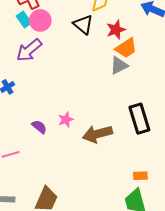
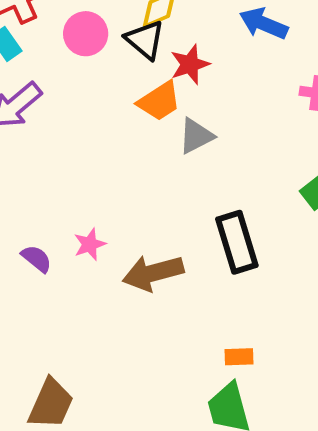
pink circle: (40, 20) -> (86, 34), moved
black triangle: (83, 25) -> (145, 40), moved
orange trapezoid: (126, 48) -> (159, 101), moved

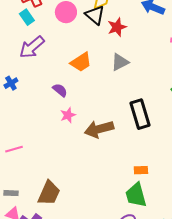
orange trapezoid: (159, 101) -> (81, 62), moved
purple semicircle: (37, 259) -> (60, 90), moved

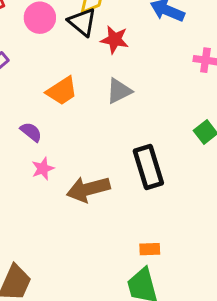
red star: (117, 27) -> (115, 40), turned 30

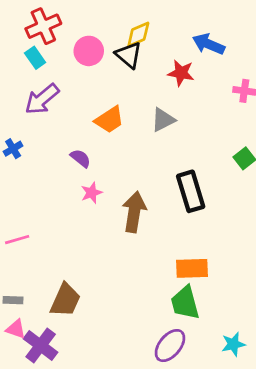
red star: (115, 40) -> (181, 73), moved
brown arrow: (88, 189) -> (134, 212), turned 114
orange rectangle: (150, 249) -> (192, 268), size x1.6

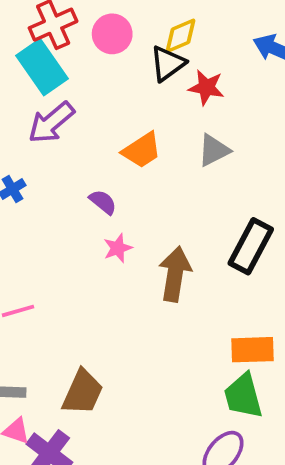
pink circle: (89, 51) -> (112, 34), moved
black triangle: (129, 55) -> (168, 63), turned 44
cyan rectangle: (35, 58) -> (42, 67), size x1.8
red star: (181, 73) -> (206, 87), moved
black rectangle: (191, 191) -> (251, 246), turned 45

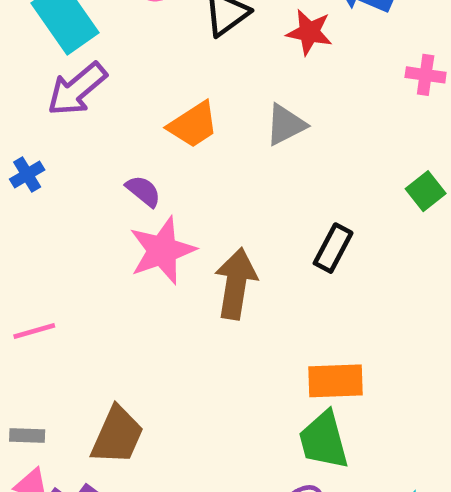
red star: (206, 87) -> (309, 32), moved
black rectangle: (251, 246) -> (333, 248), size x0.7
pink star: (118, 248) -> (162, 250), size x1.8

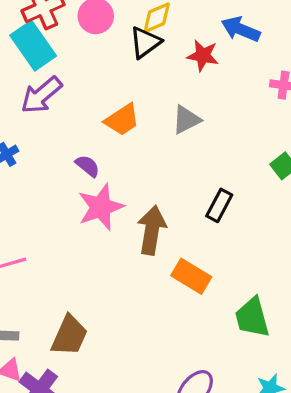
orange rectangle: (335, 381) -> (191, 276), moved, turned 33
green trapezoid: (324, 440) -> (252, 317), moved

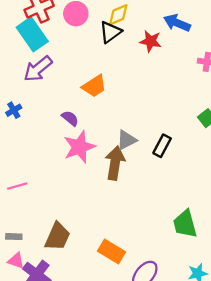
gray triangle: (186, 120) -> (126, 140), moved
orange rectangle: (191, 276) -> (111, 252), moved

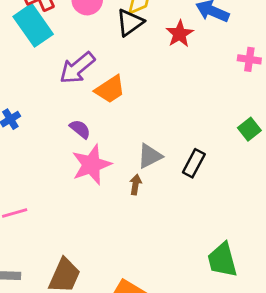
red star: (151, 41) -> (180, 34), turned 30
purple arrow: (38, 69) -> (77, 68), moved
brown arrow: (115, 163) -> (136, 185), size x0.5

